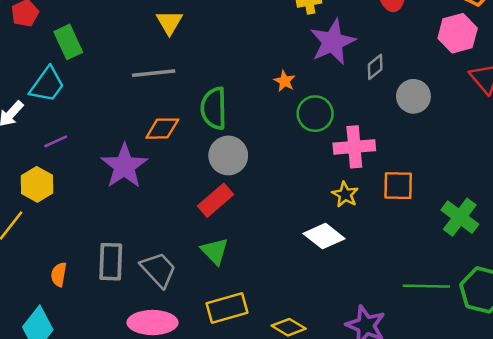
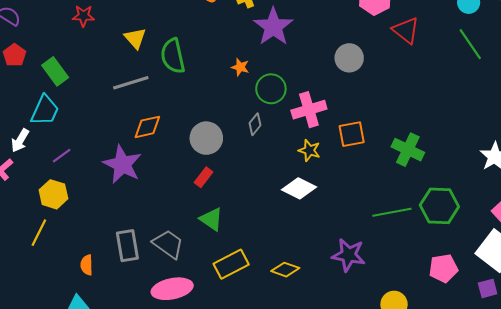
gray diamond: (375, 67) -> (255, 124), moved
green semicircle: (214, 108) -> (173, 56), moved
red rectangle: (216, 200) -> (203, 177), size x0.7

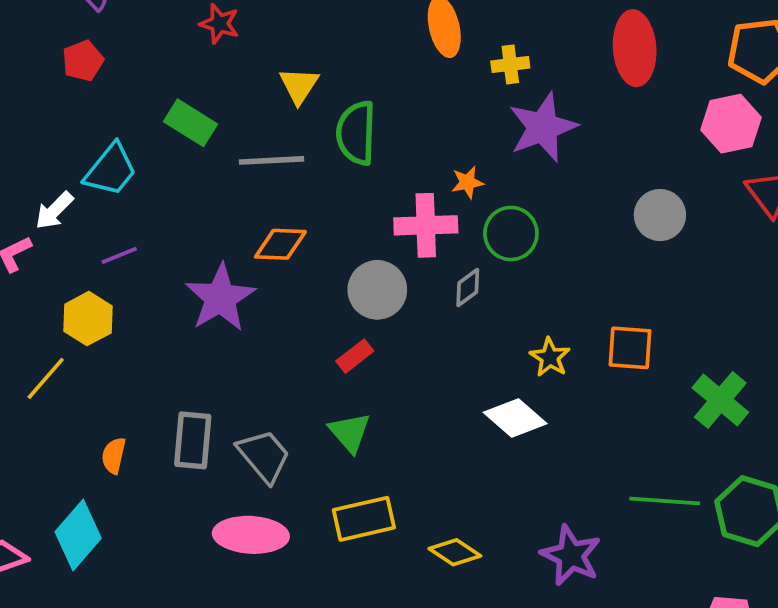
orange star: (240, 67) -> (467, 182), turned 30
green rectangle: (55, 71) -> (191, 123), moved, turned -36
pink cross: (309, 110) -> (426, 225), moved

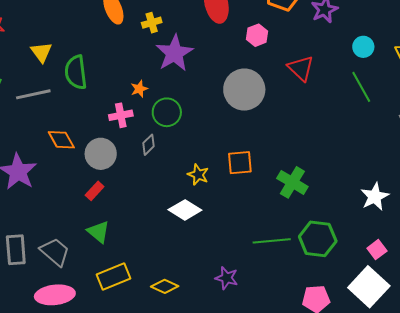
pink hexagon: (731, 124) -> (257, 35), moved, size x0.7
gray circle: (660, 215) -> (244, 90), size x1.5
pink cross: (426, 225) -> (121, 115), size x0.7
orange diamond: (280, 244) -> (61, 140), moved, turned 68
purple star: (571, 555) -> (227, 278), size x0.7

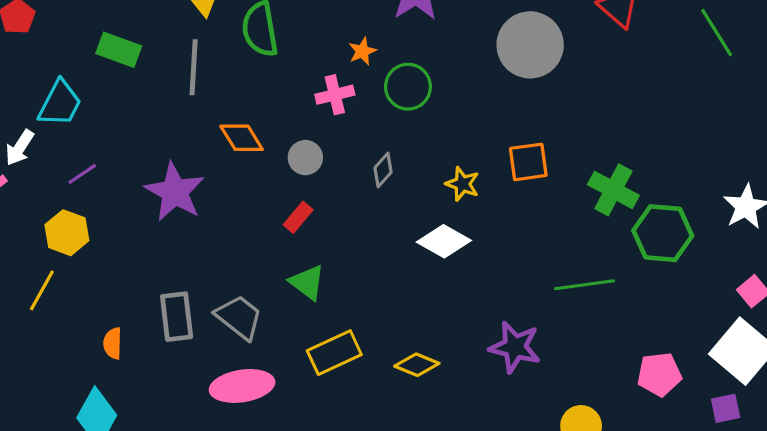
gray line: (33, 94) -> (194, 67), turned -72
gray diamond: (148, 145) -> (383, 170), moved
gray circle: (101, 154) -> (305, 158), size x0.7
green hexagon: (318, 239) -> (663, 233), moved
purple star: (227, 278) -> (515, 347), size x1.4

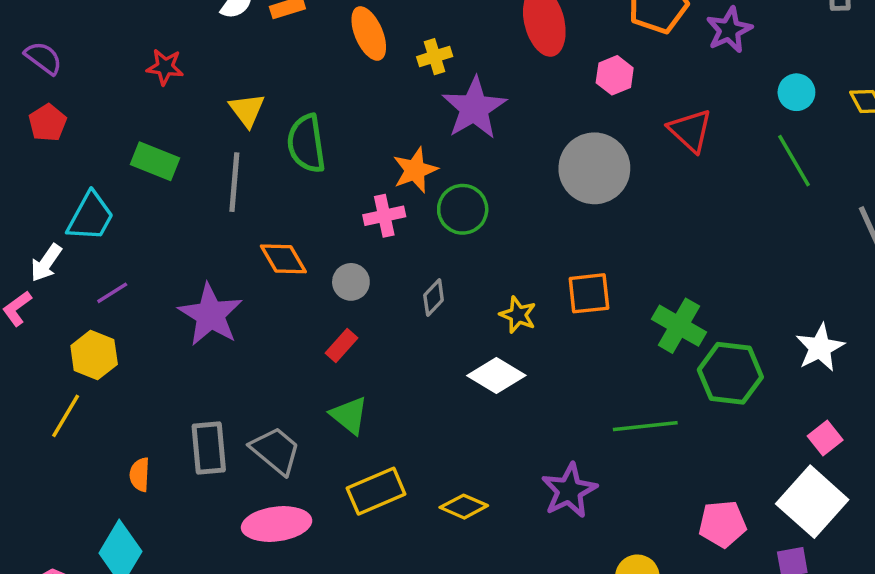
orange star: (362, 51) -> (415, 170), size x1.5
purple star: (515, 347) -> (569, 491), turned 30

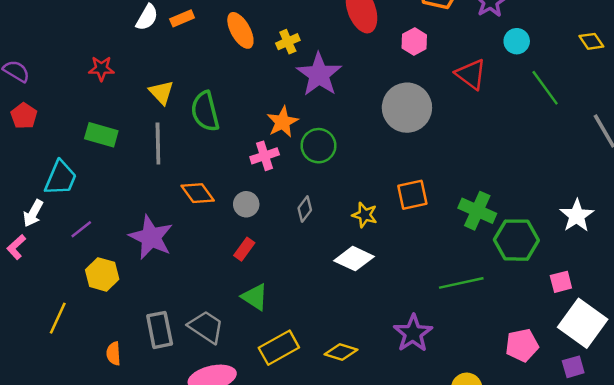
cyan circle: (796, 92) -> (517, 41), moved
yellow hexagon: (94, 355) -> (102, 274), moved
pink square: (825, 438) -> (561, 282), moved, turned 30

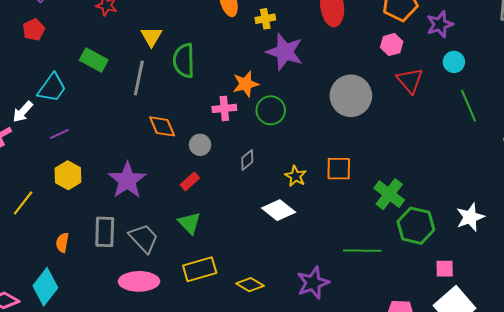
pink hexagon: (414, 41) -> (392, 45), moved
purple star: (319, 74) -> (285, 52), turned -30
purple star: (151, 237) -> (127, 180), moved

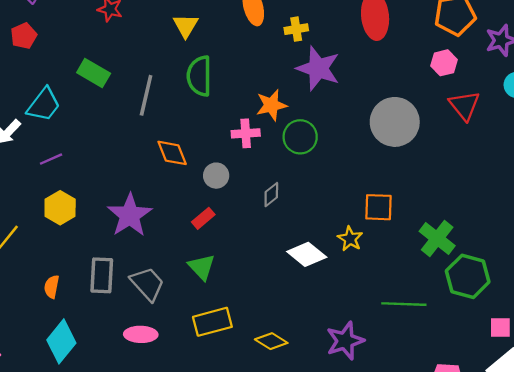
yellow triangle: (151, 37) -> (186, 26), moved
yellow star: (296, 176) -> (350, 239), moved
pink ellipse: (139, 281) -> (141, 334), size x0.7
cyan diamond: (45, 287) -> (61, 341), moved

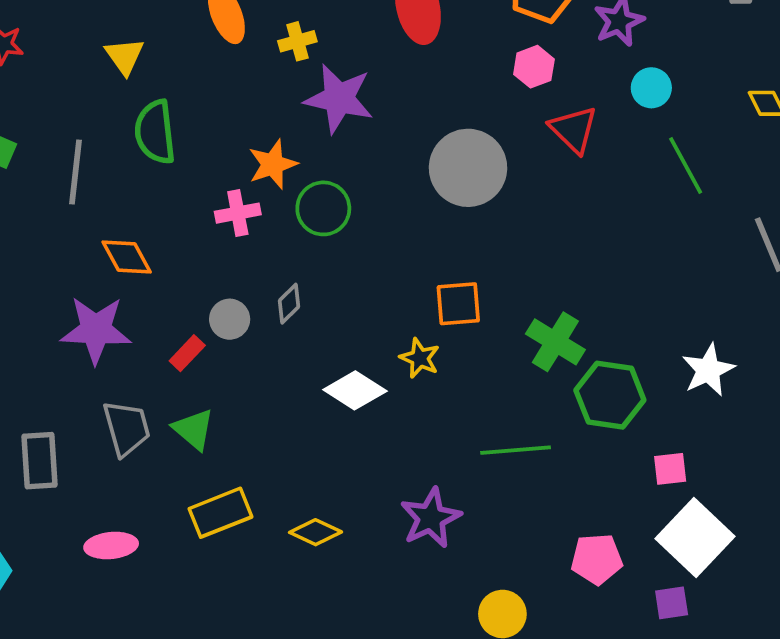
gray circle: (216, 176) -> (230, 319), moved
purple star: (130, 215) -> (96, 330), moved, turned -30
gray trapezoid: (147, 284) -> (127, 428), moved, turned 33

